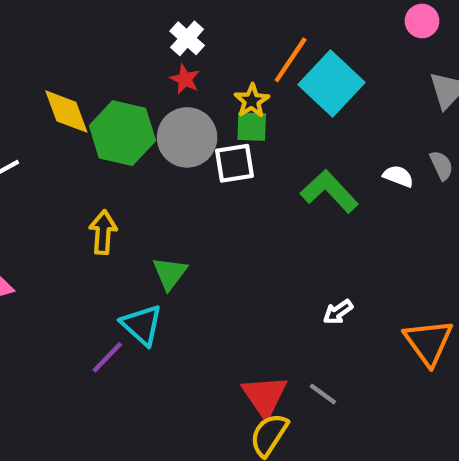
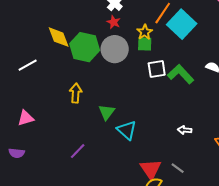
white square: (234, 163) -> (157, 69), moved
white arrow: (338, 312) -> (185, 130), turned 40
cyan triangle: (142, 325) -> (127, 130), moved

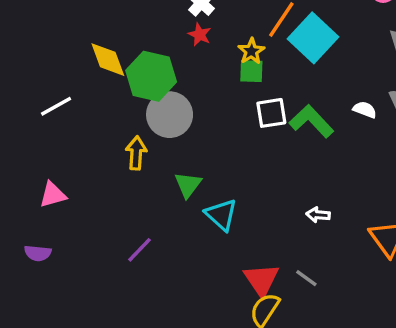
gray circle: (115, 49) -> (170, 115), moved

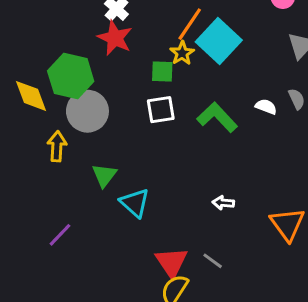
red star: (200, 35) -> (115, 38), size x1.6
yellow star: (251, 51) -> (182, 53), moved
yellow diamond: (108, 60) -> (31, 96), moved
white square: (271, 113) -> (161, 110), moved

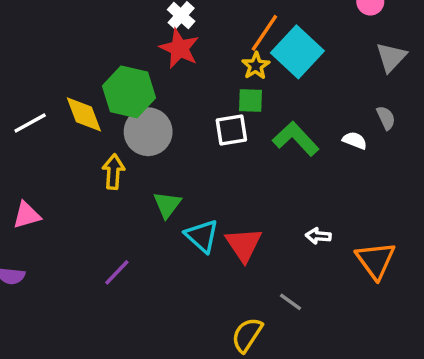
green square: (162, 71) -> (251, 100), moved
white semicircle: (266, 107) -> (355, 140), moved
white arrow: (223, 203) -> (318, 236), moved
red triangle: (171, 262) -> (244, 245), moved

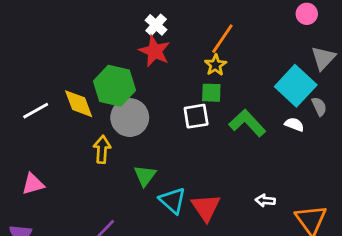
cyan square: (297, 52) -> (296, 86), moved

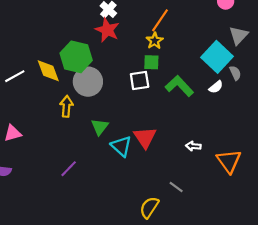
white semicircle: (294, 124) -> (216, 87), turned 120
red triangle: (206, 207) -> (145, 138), moved

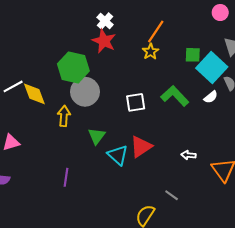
green square: (151, 62) -> (193, 55), moved
yellow diamond: (48, 71) -> (34, 94), moved
white square: (140, 81) -> (136, 102), moved
red triangle: (145, 138) -> (141, 147), turned 30
purple line: (69, 169) -> (66, 177), turned -36

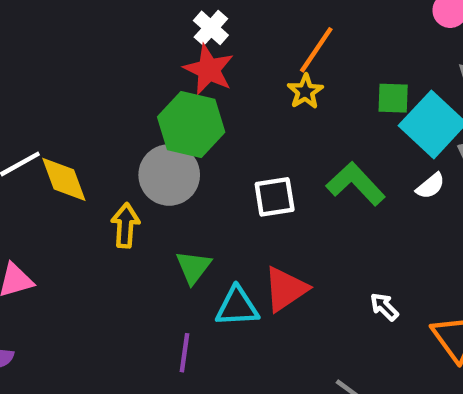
green hexagon: (73, 67) -> (191, 124), moved
cyan triangle: (118, 155) -> (237, 307), turned -45
white arrow: (189, 155) -> (384, 307), turned 40
purple line: (66, 177) -> (185, 353), moved

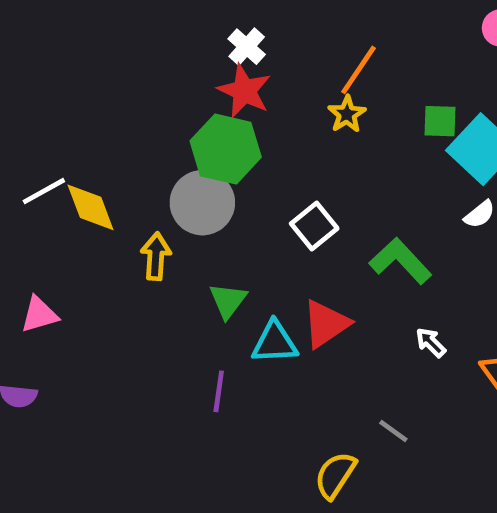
green L-shape: (356, 184) -> (400, 261), moved
white square: (275, 197) -> (314, 226), turned -30

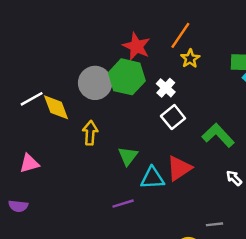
white cross: (247, 47) -> (166, 88), moved
orange line: (358, 70) -> (180, 35), moved
gray circle: (202, 203) -> (95, 83), moved
purple line: (219, 391) -> (123, 204), turned 65
gray line: (393, 431) -> (215, 224), turned -42

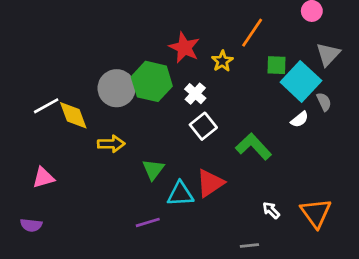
orange line: (180, 35) -> (252, 33), moved
red star: (137, 46) -> (184, 48), moved
yellow arrow: (90, 133) -> (111, 144), turned 85
white arrow: (234, 178) -> (271, 210), moved

